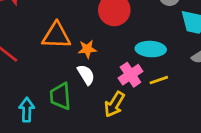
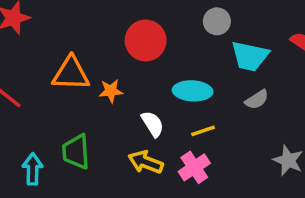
white semicircle: (86, 75) -> (153, 124), moved
pink cross: (130, 75) -> (194, 167), moved
yellow arrow: (114, 104) -> (146, 162), turned 80

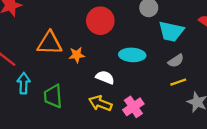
white semicircle: (153, 124) -> (105, 77), turned -36
yellow line: (203, 131) -> (178, 82), moved
cyan arrow: (33, 169) -> (24, 83), moved

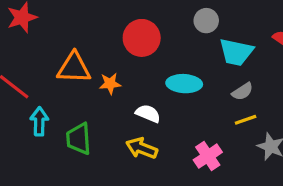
pink cross: (133, 107) -> (208, 156), moved

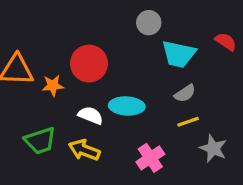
red circle: (142, 38) -> (89, 64), moved
cyan ellipse: (184, 84) -> (127, 106), moved
green trapezoid: (79, 139) -> (40, 141), moved, turned -104

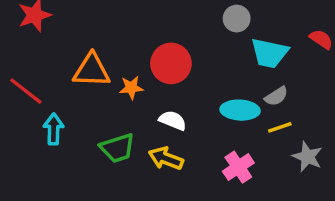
cyan ellipse: (127, 106) -> (240, 110), moved

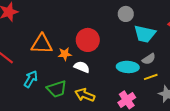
white semicircle: (173, 120) -> (82, 67), moved
cyan arrow: (54, 129) -> (31, 79), moved, turned 30

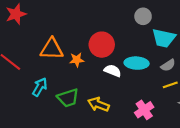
white semicircle: (82, 67) -> (113, 71), moved
cyan ellipse: (128, 67) -> (137, 63), moved

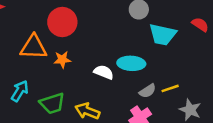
red circle: (102, 45) -> (62, 22), moved
gray semicircle: (168, 65) -> (148, 91), moved

